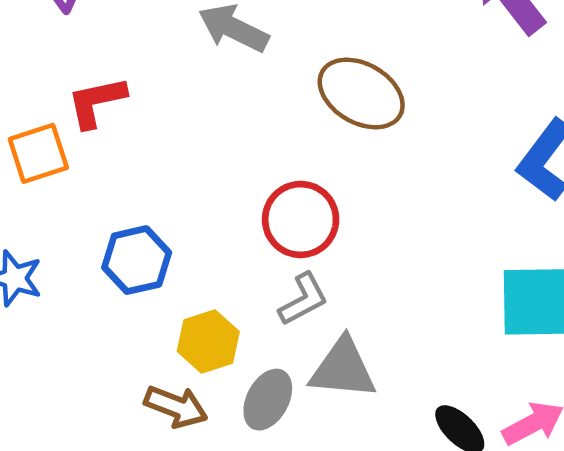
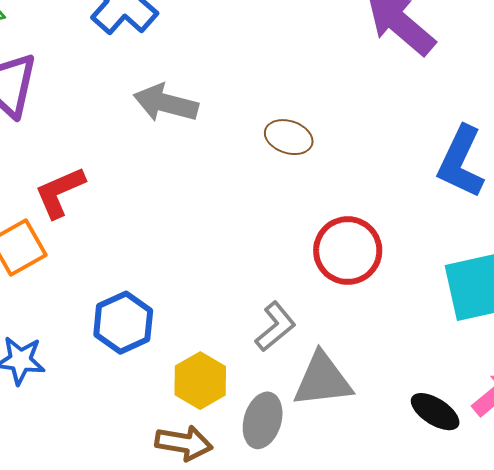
brown ellipse: (361, 93) -> (289, 137), size x0.6
red circle: (301, 219) -> (348, 251), moved

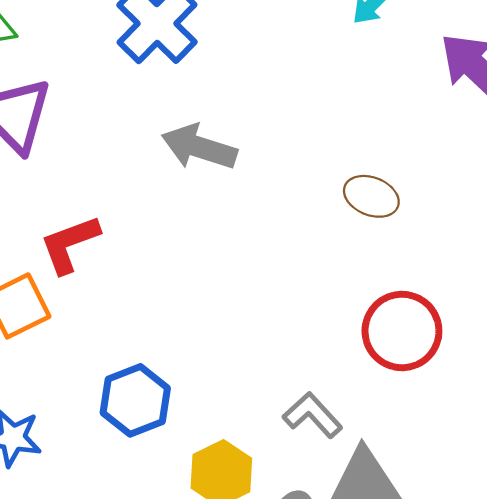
brown ellipse: (289, 137) -> (371, 196), moved
gray L-shape: (275, 327) -> (313, 415), turned -96

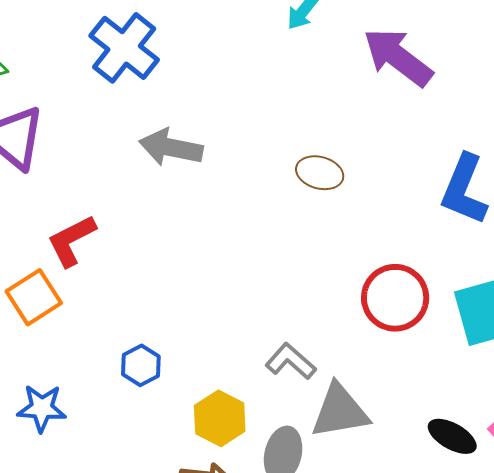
red circle: (402, 331) -> (395, 298), moved
blue hexagon: (135, 400) -> (141, 365), size x0.7

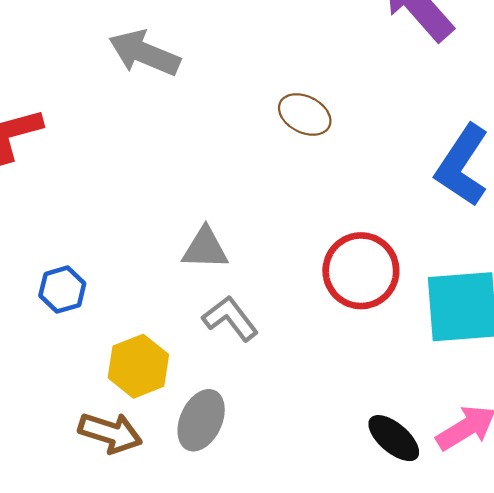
gray triangle: (340, 411) -> (205, 248), moved, size x0.7

